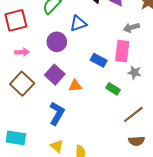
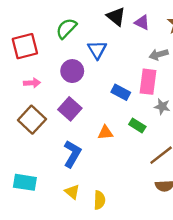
blue triangle: (78, 23) -> (97, 50), turned -42
orange triangle: (75, 86) -> (105, 133), moved

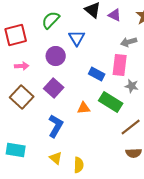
green rectangle: (137, 125) -> (111, 102), size x1.6

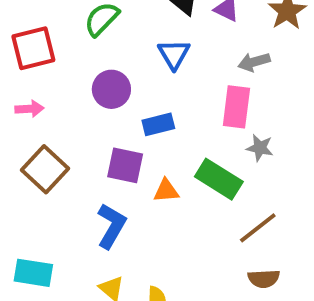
blue triangle: (77, 38) -> (174, 54), moved
pink arrow: (22, 66) -> (29, 109), moved
blue rectangle: (97, 74) -> (158, 124), moved, turned -42
purple square: (54, 88) -> (125, 165), moved, turned -30

